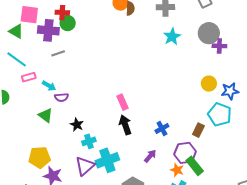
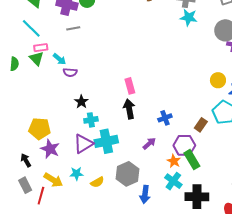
cyan star: (172, 37) -> (189, 17), moved, turned 30
green triangle: (46, 115) -> (36, 58), moved

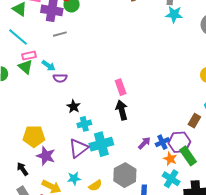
blue cross: (165, 118) -> (162, 142), moved

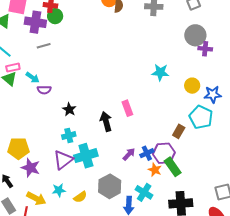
cyan star: (174, 14) -> (160, 72), moved
pink rectangle: (121, 87) -> (127, 108), moved
black star: (73, 106) -> (69, 109), moved
cyan cross: (171, 179) -> (144, 192), moved

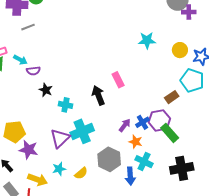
black star: (69, 109) -> (46, 90), moved
brown rectangle: (179, 131) -> (172, 97), turned 32
cyan cross: (69, 136) -> (65, 105), moved, turned 32
orange star: (155, 170) -> (136, 142), moved

